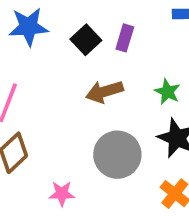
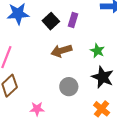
gray circle: (117, 155) -> (69, 87), size x0.7

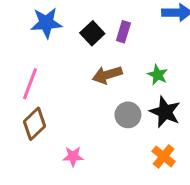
gray circle: (69, 87) -> (128, 115), moved

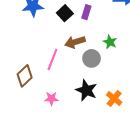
pink line: (30, 84) -> (52, 59), moved
black star: (165, 112) -> (86, 90), moved
gray circle: (128, 115) -> (92, 58), moved

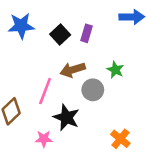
black star: (86, 90) -> (66, 117), moved

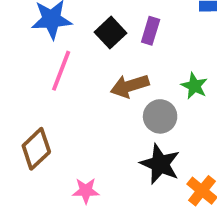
pink line: (45, 91) -> (61, 71), moved
black star: (66, 117) -> (160, 164), moved

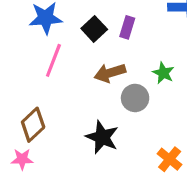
black star: (160, 164) -> (102, 137), moved
pink star: (86, 191) -> (22, 159), moved

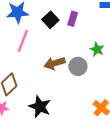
brown arrow: (110, 73) -> (55, 63), moved
black star: (102, 137) -> (40, 107), moved

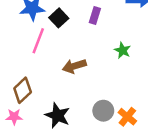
black square: (50, 20) -> (59, 18), moved
gray circle: (78, 66) -> (103, 111), moved

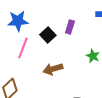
black square: (59, 18) -> (48, 35), moved

